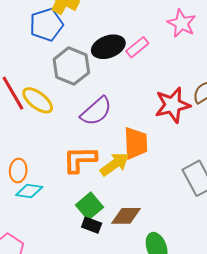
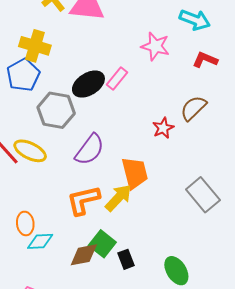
red star: (173, 105) -> (163, 128), size x0.6
brown diamond: (126, 216) -> (84, 255), moved
black rectangle: (92, 225) -> (126, 259), moved, turned 60

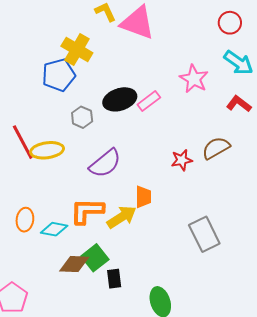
gray hexagon: (56, 110) -> (82, 117), size x0.6
yellow ellipse: (30, 151) -> (47, 150), turned -48
orange trapezoid: (135, 173) -> (143, 197), size x0.7
cyan diamond: (40, 241) -> (54, 229), moved

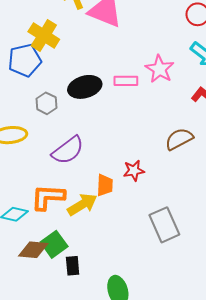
pink rectangle: (149, 101) -> (126, 81), moved, turned 35
red star: (182, 160) -> (134, 171), moved

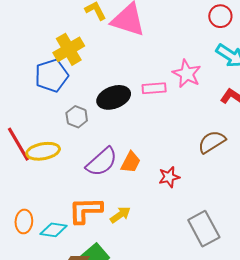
yellow cross: (44, 35) -> (69, 49), turned 32
orange trapezoid: (105, 185) -> (131, 162), moved, turned 30
yellow arrow: (82, 205) -> (120, 215), size x0.7

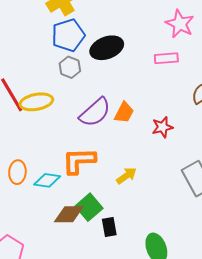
blue pentagon: (52, 76) -> (68, 35), moved
pink rectangle: (154, 88) -> (166, 58), moved
yellow arrow: (120, 215) -> (126, 176), moved

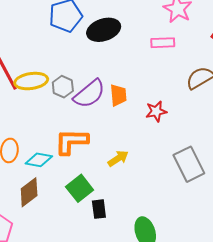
gray hexagon: (70, 67) -> (63, 87), moved
orange trapezoid: (124, 113) -> (118, 95), turned -35
brown diamond: (69, 214) -> (29, 192), moved, turned -40

